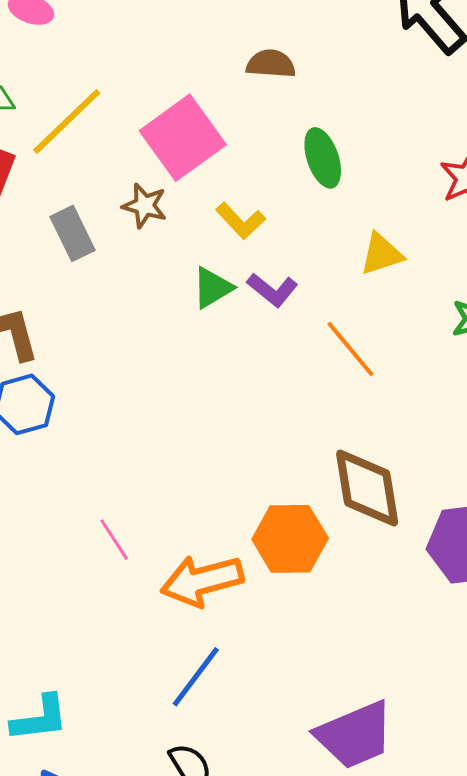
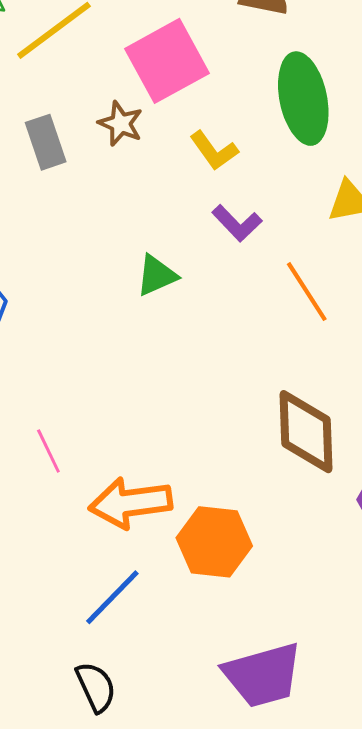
green ellipse: (323, 158) -> (303, 99), size x1.5
green triangle: (212, 288) -> (157, 275), moved
orange hexagon: (290, 539) -> (214, 542), moved

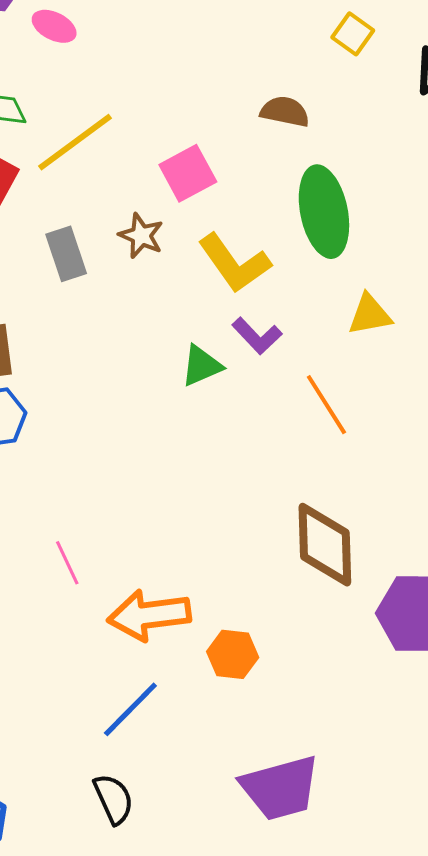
pink square: (167, 61) -> (188, 173), size x0.7
yellow L-shape: (214, 151) -> (234, 263), size x1.5
green triangle: (157, 275) -> (202, 366), moved
orange hexagon: (214, 542) -> (233, 654), size x0.7

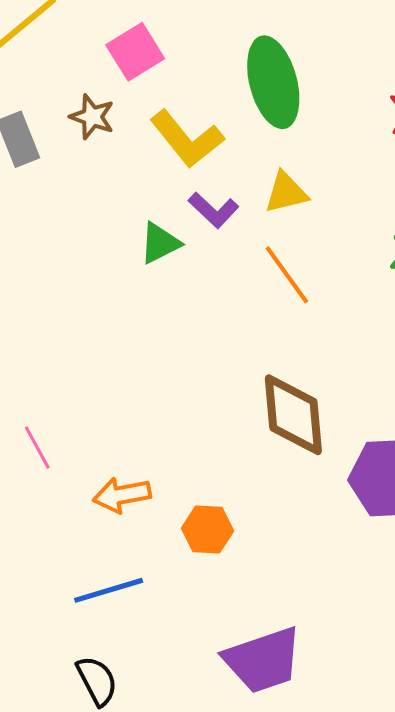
yellow triangle: (370, 315) -> (286, 192), moved
orange arrow: (149, 615) -> (122, 495), size x0.7
blue line: (130, 709) -> (109, 590), turned 32

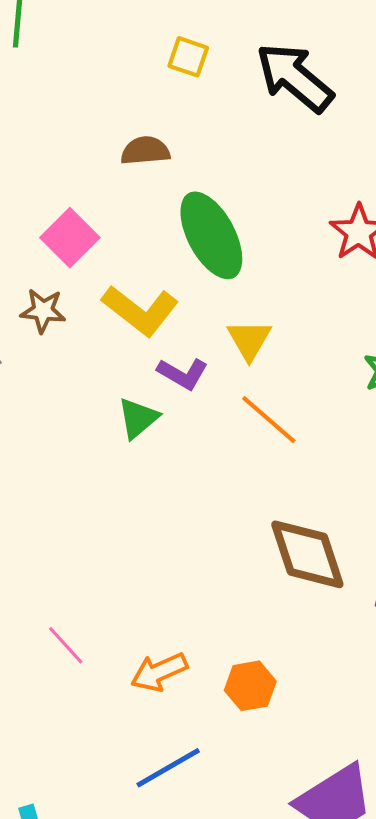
yellow triangle: (286, 192) -> (249, 340), turned -33

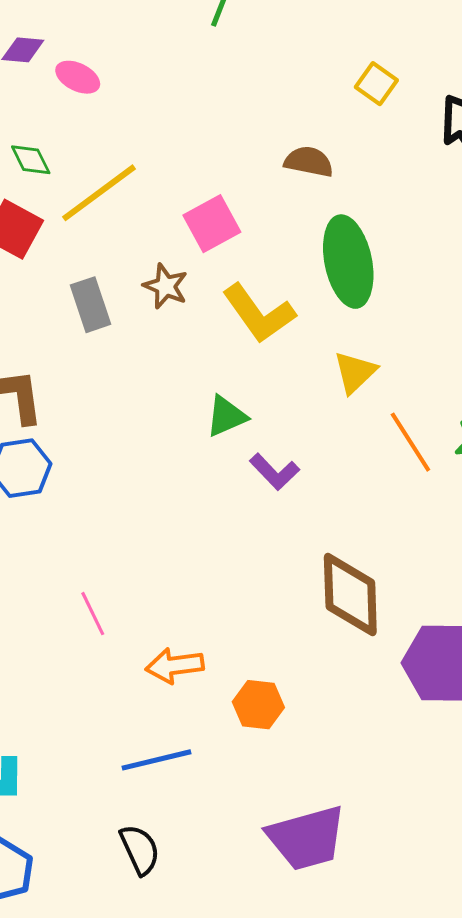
purple L-shape: (183, 374) -> (275, 472), moved
orange line: (269, 420) -> (410, 442), moved

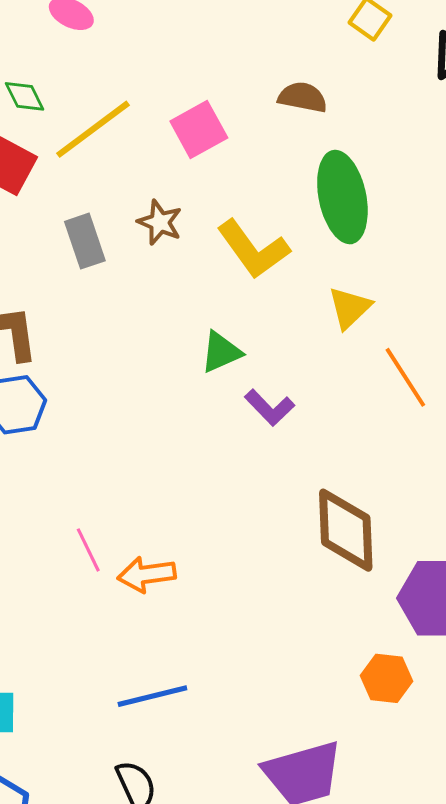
pink square: (212, 224) -> (199, 129), moved
orange arrow: (175, 666) -> (147, 574), moved
orange hexagon: (258, 705) -> (386, 678), moved

